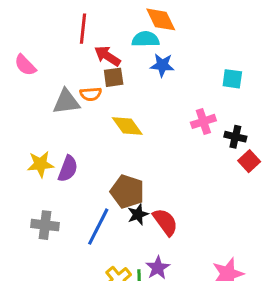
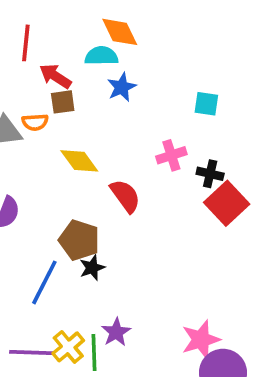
blue star: (162, 65) -> (122, 87), turned -30
red square: (249, 161) -> (227, 203), size x1.6
red semicircle: (165, 222) -> (125, 196), moved

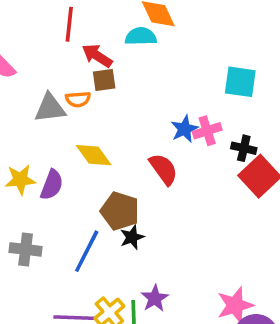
blue star: (122, 87) -> (184, 129), moved
cyan square: (206, 104) -> (240, 82), size x1.4
yellow diamond: (79, 161) -> (94, 155), moved

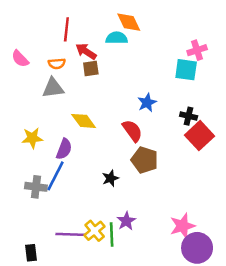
orange semicircle: (78, 99) -> (57, 64), moved
pink cross: (207, 131) -> (197, 50), moved
purple semicircle: (52, 185) -> (64, 149), moved
brown pentagon: (120, 211) -> (145, 160), moved
blue line: (87, 251) -> (55, 176), moved

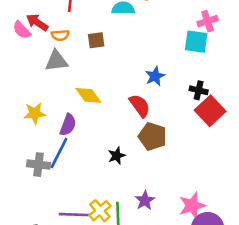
red arrow: (86, 51) -> (37, 22), moved
purple star: (126, 221) -> (145, 200), moved

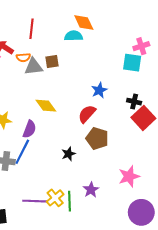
gray triangle: (56, 61) -> (34, 67), moved
red semicircle: (140, 106) -> (87, 114), turned -102
pink star: (192, 206) -> (129, 176), moved

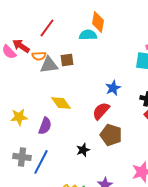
orange diamond: (84, 23) -> (98, 22), turned 35
red line: (32, 29) -> (47, 28), turned 30
blue line: (22, 152) -> (41, 162), moved

